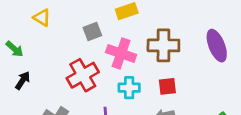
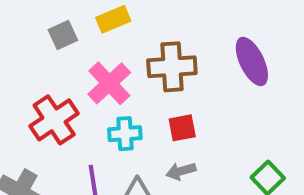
gray square: (92, 31) -> (63, 35), moved
pink cross: (121, 53) -> (109, 83), turned 32

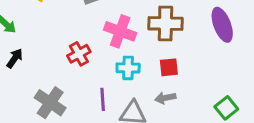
pink cross: (109, 83) -> (120, 31), turned -32
red cross: (54, 120) -> (79, 54), size x0.7

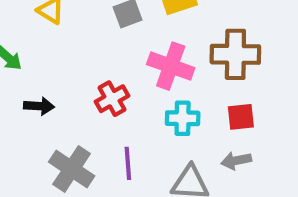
black arrow: (15, 58) -> (39, 106), moved, turned 60
purple line: (103, 99) -> (128, 163), moved

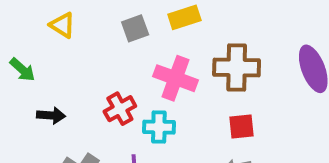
cyan cross: (183, 118) -> (159, 127), moved

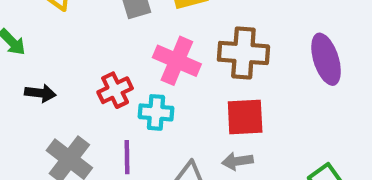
red square: (241, 127) -> (245, 117), size x1.4

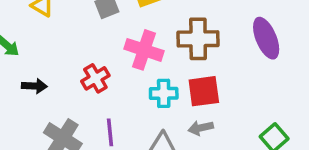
cyan cross: (156, 112) -> (164, 93), moved

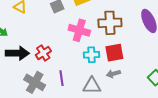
red cross: (95, 78) -> (43, 53), moved
black arrow: (34, 86) -> (17, 53), size x1.6

